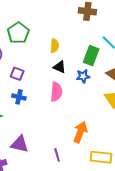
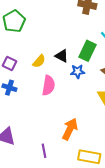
yellow semicircle: (55, 46) -> (39, 61), moved, turned 32
black triangle: (60, 67) -> (62, 56), moved

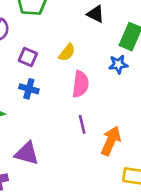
black triangle: (62, 56) -> (95, 14), moved
purple line: (44, 151) -> (82, 124), moved

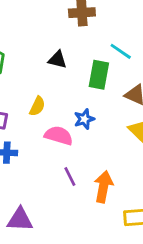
blue star: (118, 64) -> (84, 119), moved
pink semicircle: (80, 84) -> (59, 136), turned -68

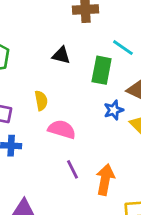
yellow semicircle: (37, 106) -> (41, 101), turned -36
blue star: (84, 119) -> (114, 110), moved

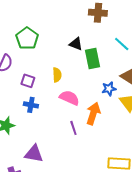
green rectangle: (102, 70) -> (92, 58), moved, turned -30
orange arrow: (105, 180) -> (93, 114), moved

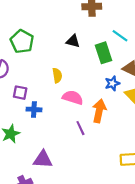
green rectangle: (92, 58) -> (103, 53), moved
purple square: (28, 81) -> (20, 93), moved

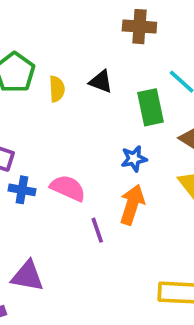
yellow semicircle: (57, 75) -> (57, 89), moved
blue star: (112, 83) -> (134, 159), moved
pink semicircle: (73, 98) -> (68, 188), moved

